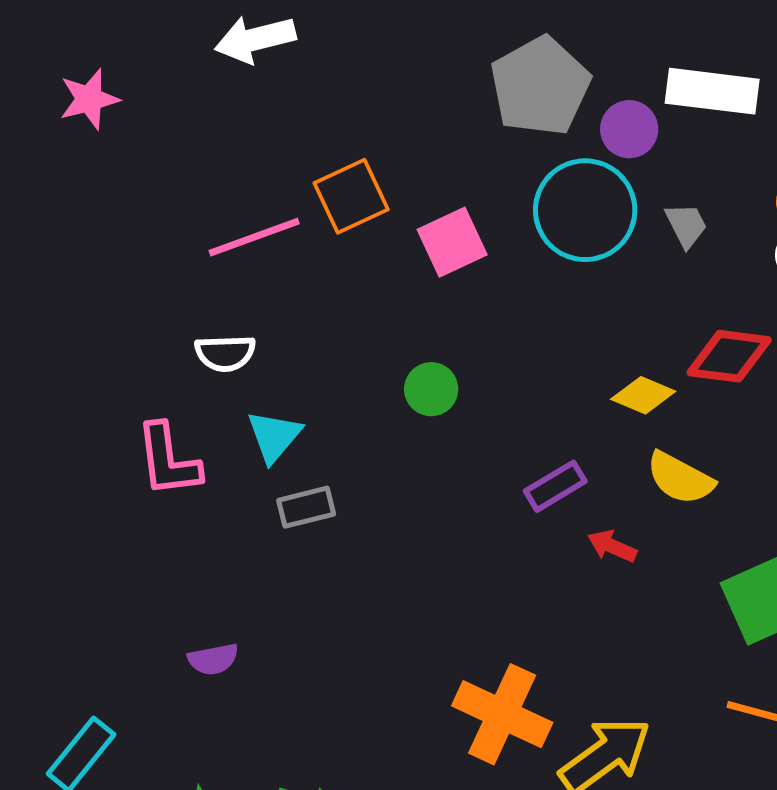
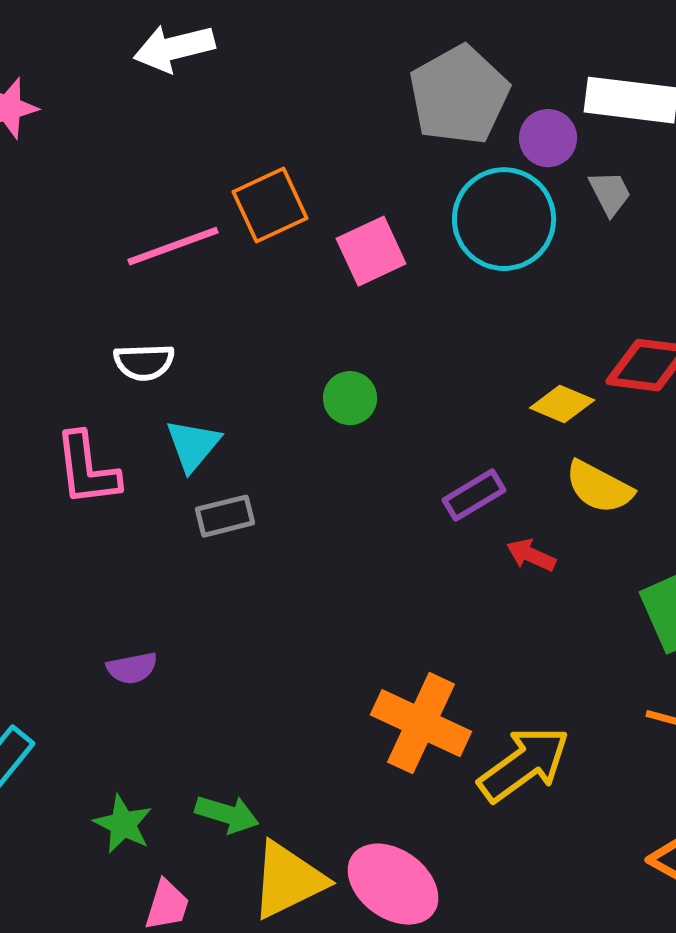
gray trapezoid: (686, 225) -> (610, 193), moved

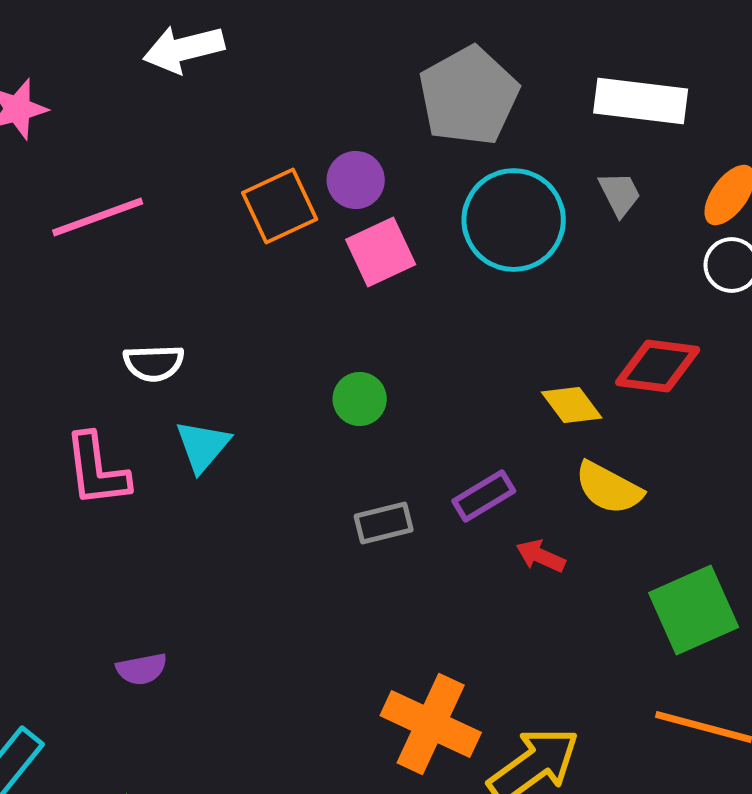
purple circle: (548, 138) -> (356, 180), moved
pink line: (173, 246) -> (98, 217), moved
yellow diamond: (562, 404) -> (572, 405), turned 30
gray rectangle: (225, 516) -> (384, 523), moved

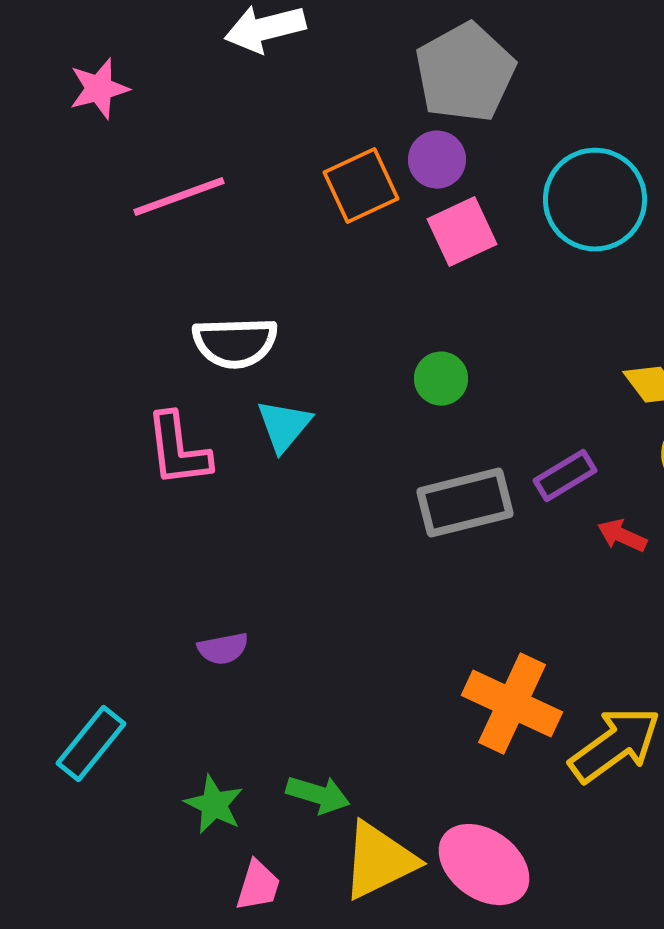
gray pentagon: (469, 96) -> (465, 73), moved
white semicircle: (154, 363) -> (235, 343), size x1.4
gray rectangle: (384, 523) -> (465, 503), size x1.6

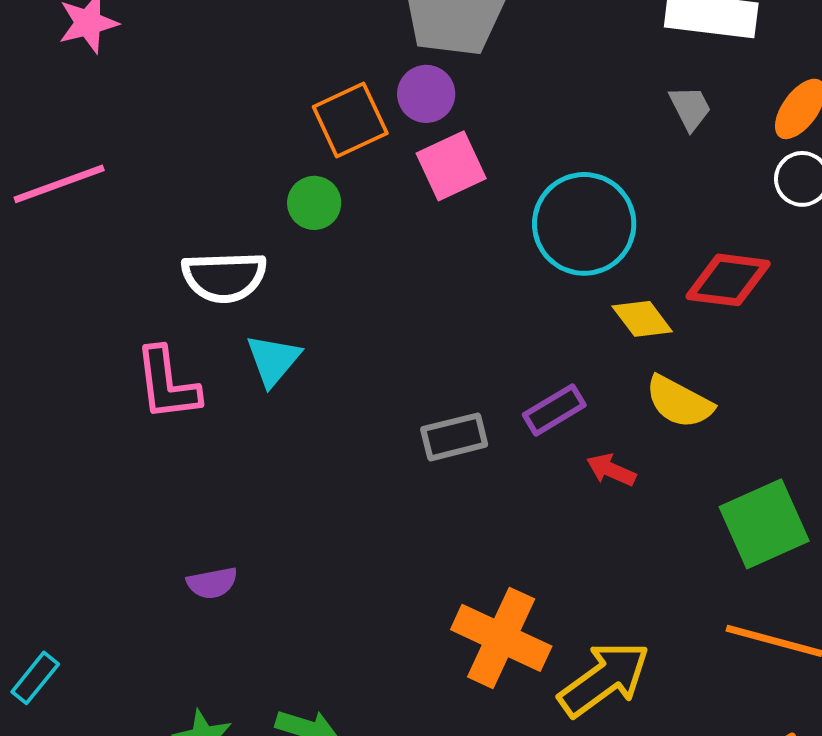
pink line: (179, 197) -> (59, 184), moved
cyan circle: (595, 200) -> (584, 224), moved
green circle: (441, 379) -> (314, 203), moved
gray rectangle: (465, 503) -> (454, 437), size x0.7
cyan rectangle: (91, 744) -> (35, 678), moved, size x0.7

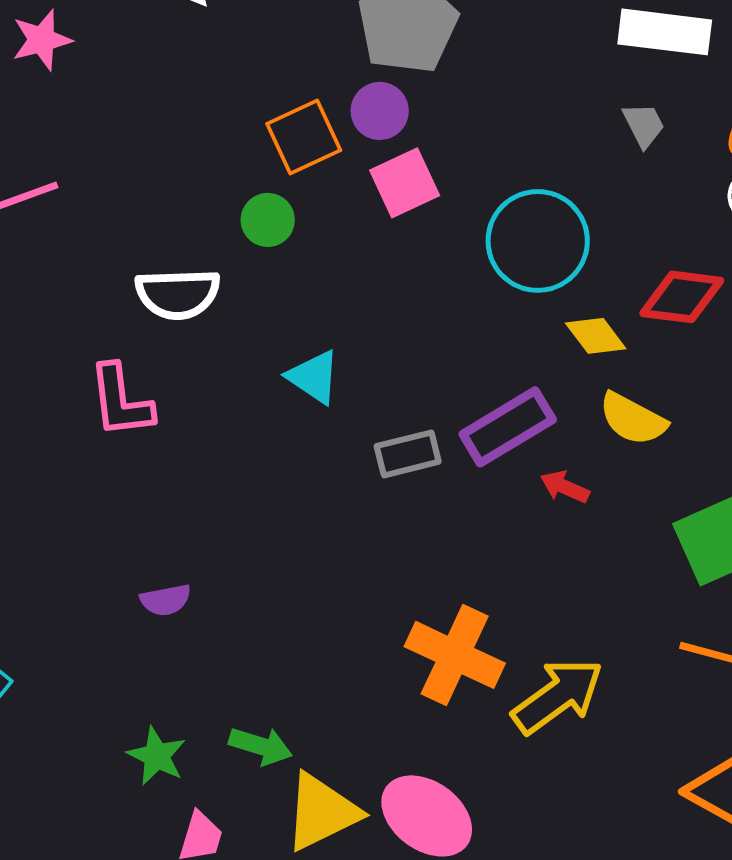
cyan triangle: (273, 360) -> (314, 377), moved, turned -36
purple rectangle: (554, 410) -> (508, 427), size x1.5

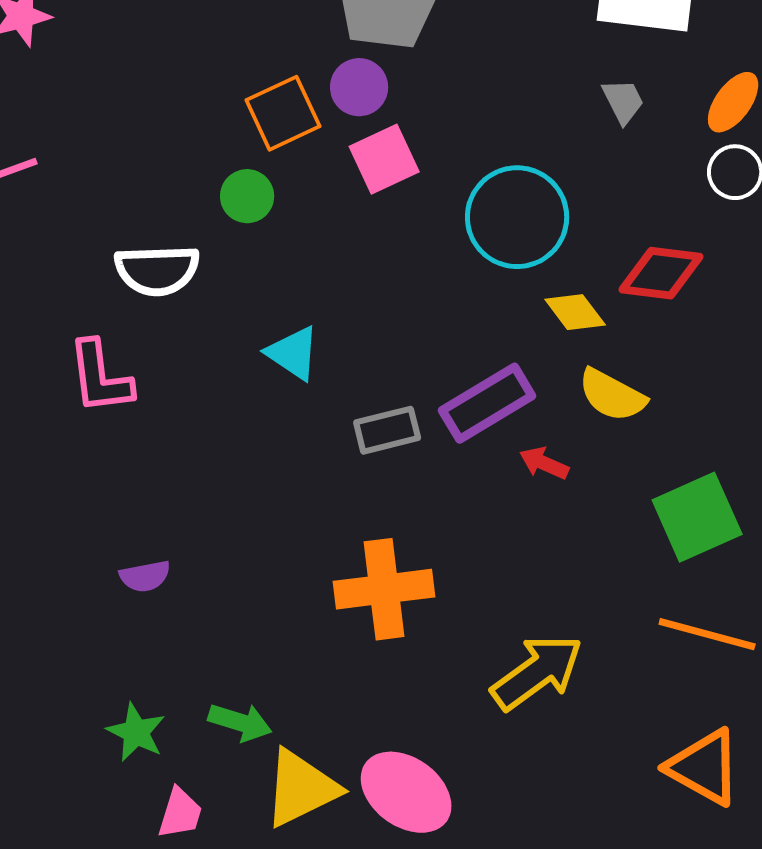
orange cross: (455, 655) -> (384, 589), moved, turned -32

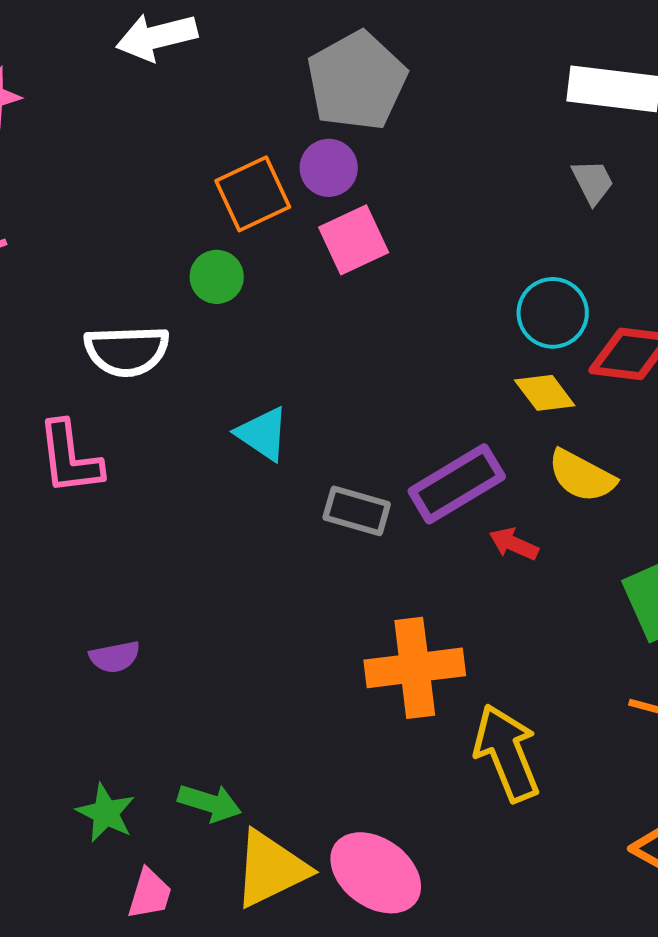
cyan circle: (517, 217) -> (553, 313), moved, size x0.7
gray rectangle: (387, 430) -> (357, 511), turned 30
orange cross: (384, 589) -> (415, 668), moved
yellow arrow: (537, 672) -> (507, 753), turned -76

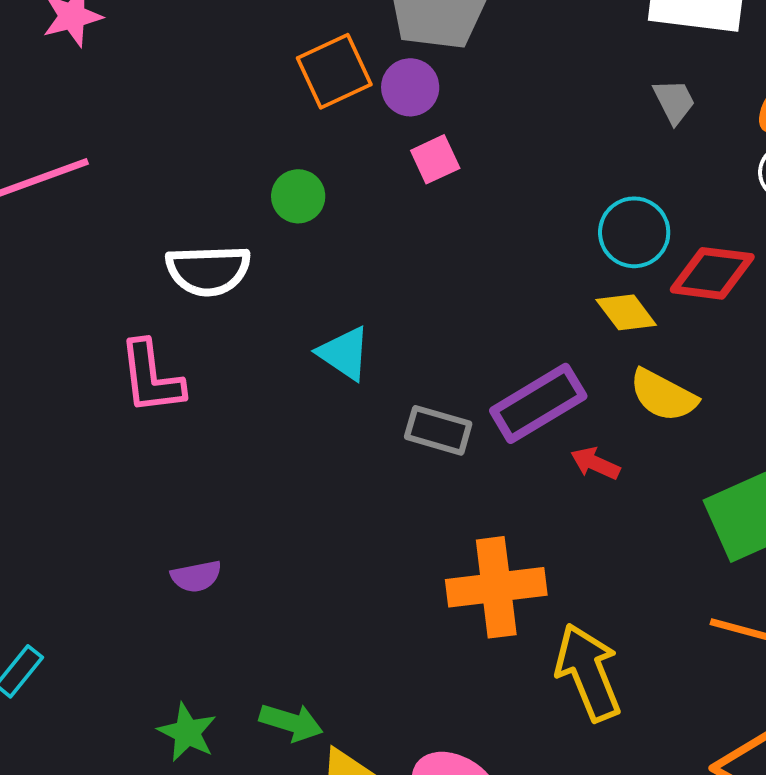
orange square: (253, 194) -> (334, 71), moved
pink square: (354, 240) -> (435, 159), size x0.7

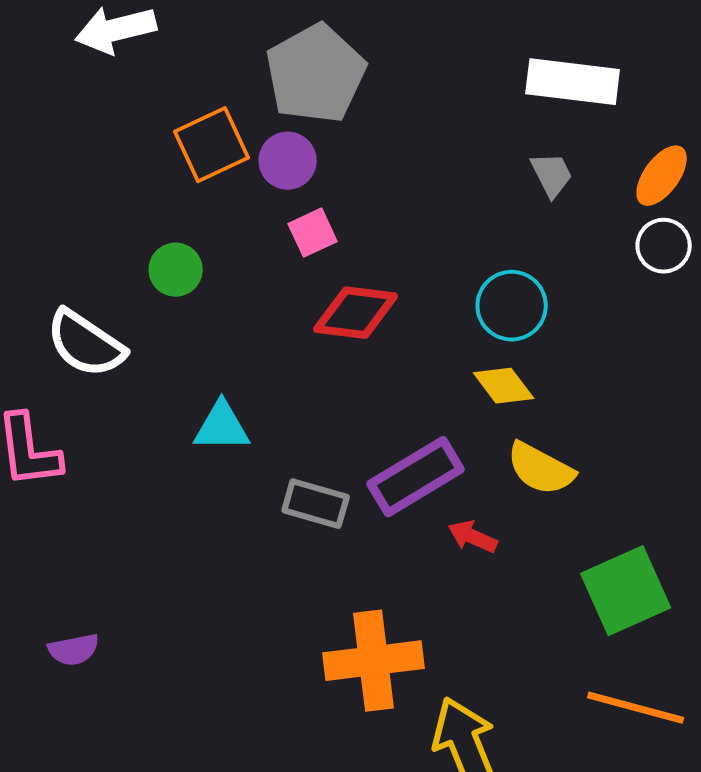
white semicircle: (208, 270) -> (86, 344), turned 36
red diamond: (712, 273) -> (356, 313), moved
cyan triangle: (344, 353) -> (222, 427), turned -34

